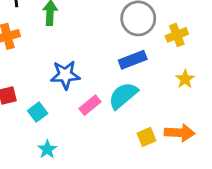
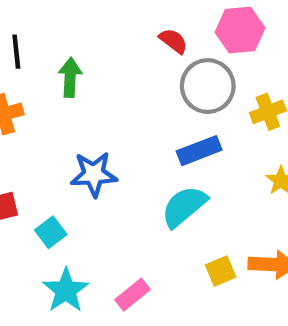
pink rectangle: (90, 105) -> (132, 295), moved
cyan star: (47, 149) -> (66, 290), size x1.5

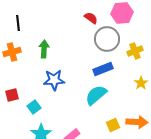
green arrow: (70, 77) -> (44, 49), moved

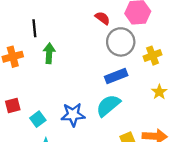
black line: (18, 23) -> (34, 28), moved
blue star: (54, 80) -> (73, 115), moved

